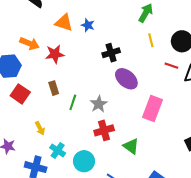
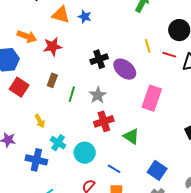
yellow line: (151, 40) -> (148, 46), moved
black cross: (111, 53) -> (99, 59), moved
brown rectangle: (54, 88) -> (52, 80), turned 40

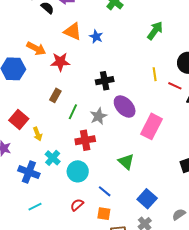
purple ellipse: (125, 69) -> (125, 107), moved
red square: (19, 87) -> (19, 120), moved
red cross: (104, 121) -> (85, 140), moved

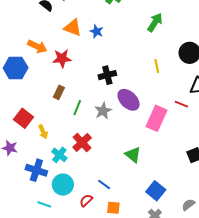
red line: (175, 86) -> (181, 104), moved
red cross: (85, 140) -> (82, 143), moved, turned -30
cyan circle: (78, 171) -> (63, 185), moved
blue line: (105, 191) -> (104, 184), moved
cyan line: (35, 207) -> (44, 204), turned 48

